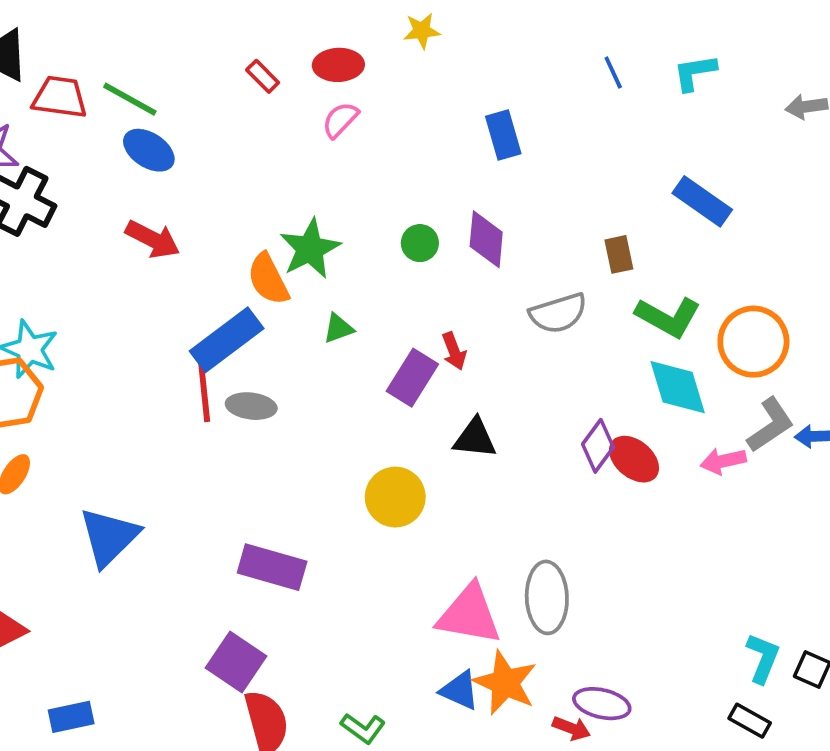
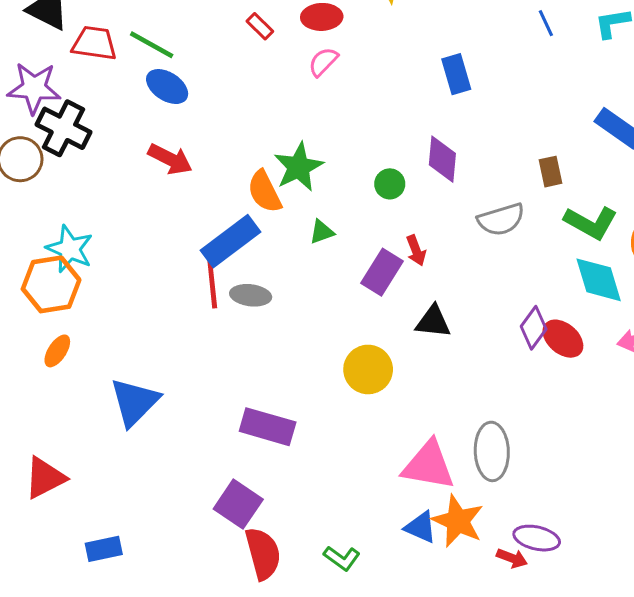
green circle: (420, 243) -> (390, 184), moved

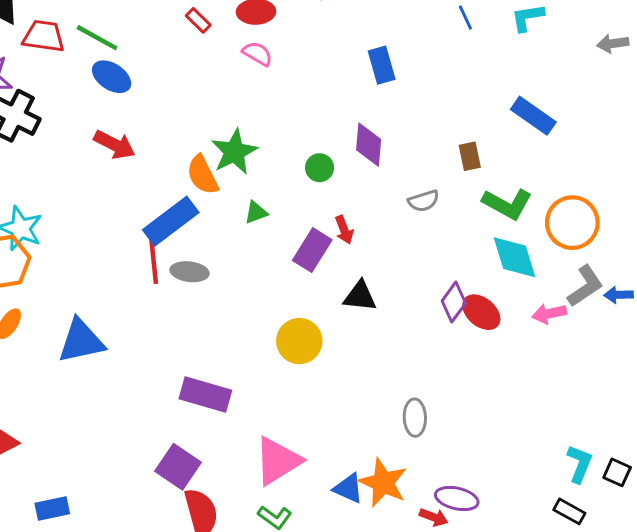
pink semicircle: (323, 62) -> (257, 54), turned 76
gray semicircle: (501, 219) -> (424, 201), size x0.7
blue triangle: (135, 402) -> (81, 341), moved, turned 33
gray ellipse: (492, 451) -> (415, 418), size x0.7
pink triangle: (428, 465) -> (278, 461), moved, turned -42

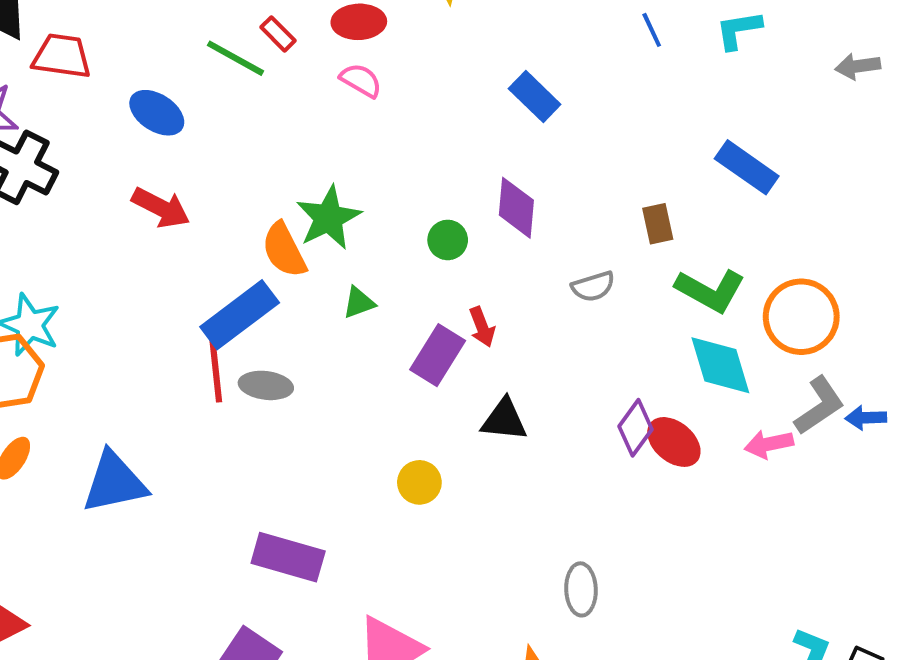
green line: (97, 38) -> (236, 58), moved
blue rectangle: (382, 65) -> (535, 97), turned -30
yellow circle: (299, 341) -> (419, 482), size x0.7

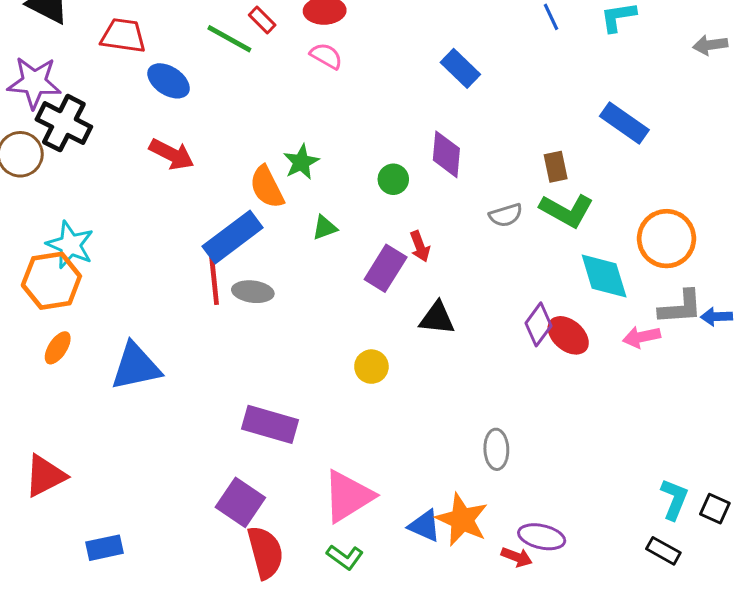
red trapezoid: (62, 56) -> (123, 36), moved
green star: (328, 218) -> (301, 162), size x0.7
green L-shape: (710, 290) -> (567, 210), moved
gray L-shape: (819, 406) -> (681, 307), turned 30

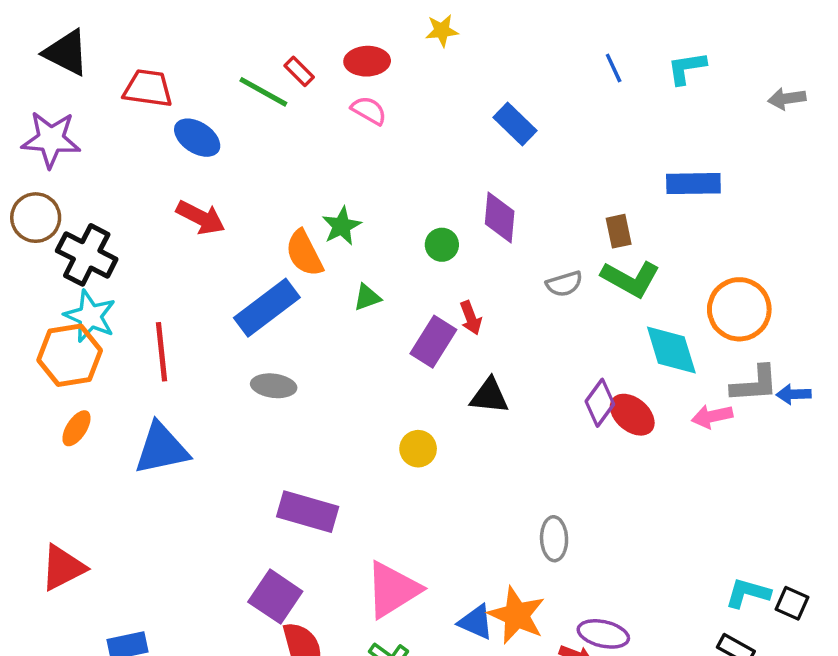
black cross: (64, 123) -> (87, 255), moved
blue rectangle: (624, 123) -> (693, 184), turned -36
red line: (214, 278) -> (161, 352), moved
gray ellipse: (253, 292) -> (274, 386), moved
cyan L-shape: (674, 499) -> (748, 593), turned -96

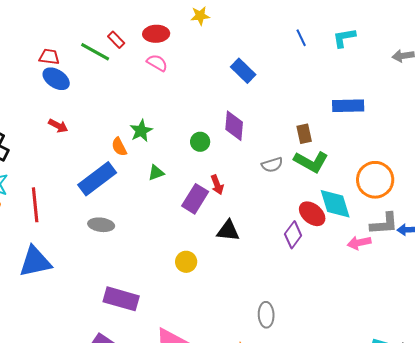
red trapezoid: (148, 88) -> (49, 57), moved, size x0.7
red arrow: (201, 218) -> (58, 126), size x0.7
orange semicircle: (304, 253) -> (119, 147), size x0.7
red ellipse: (632, 415) -> (312, 214), moved

